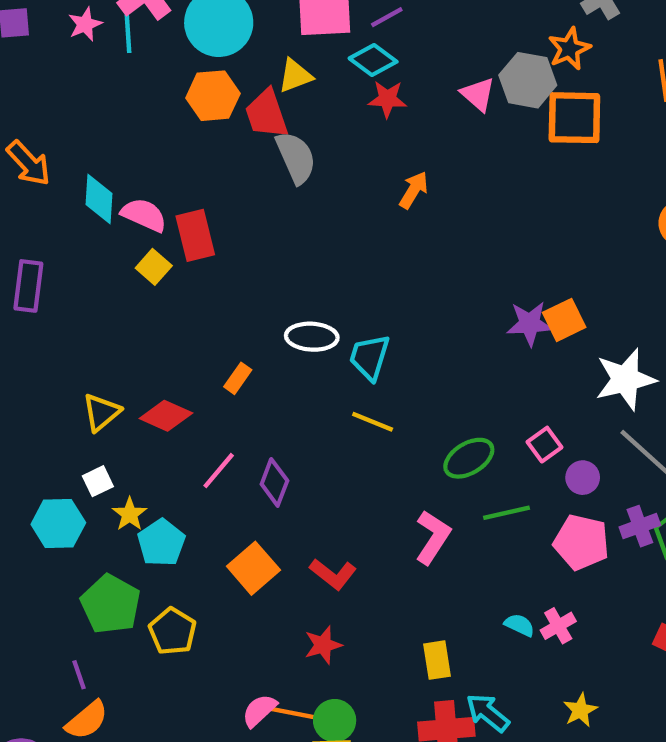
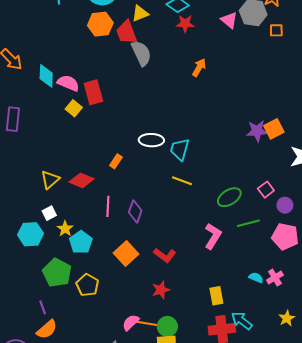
orange square: (574, 118) -> (276, 30), size x0.5
pink line: (219, 471) -> (108, 206), turned -36

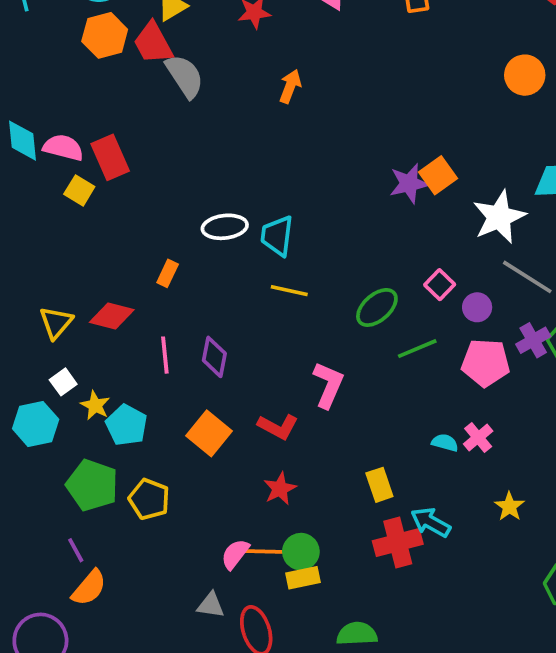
pink L-shape: (213, 236) -> (328, 385), moved

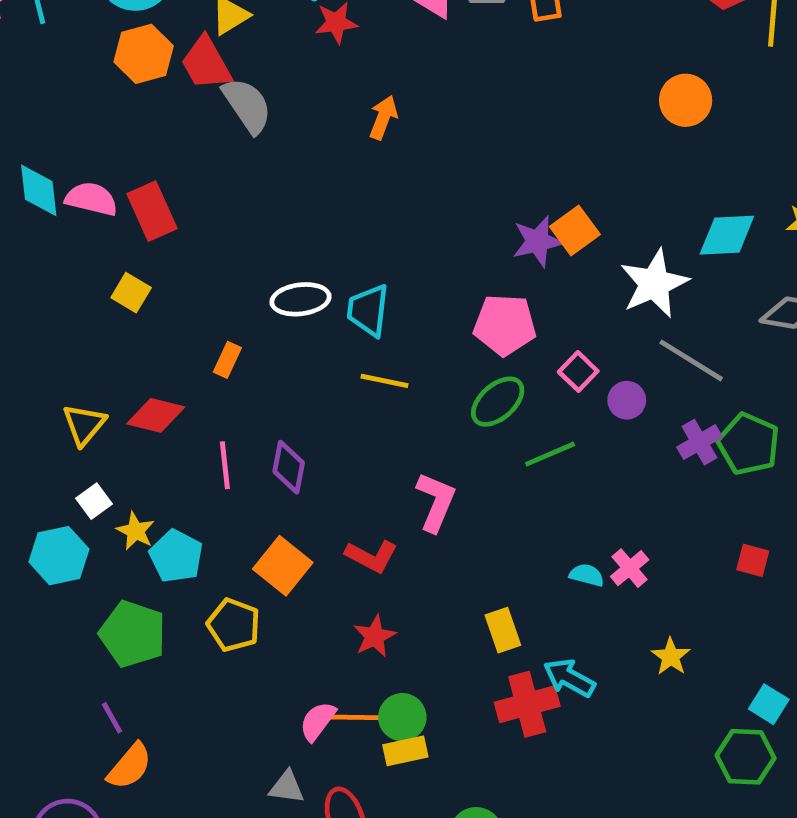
yellow square: (79, 190) -> (131, 293), moved
pink pentagon: (486, 363) -> (505, 325), moved
yellow pentagon: (149, 499) -> (234, 625), moved

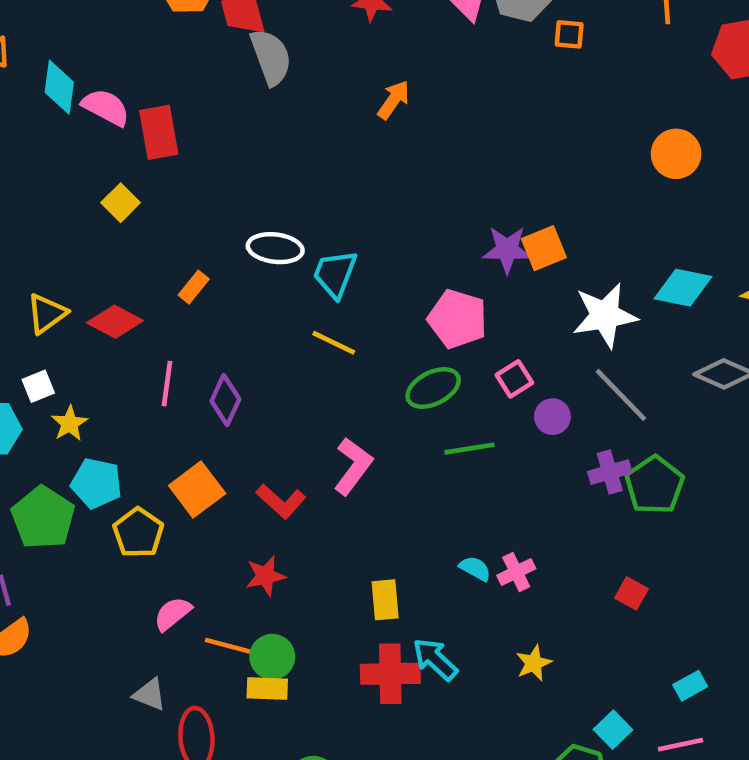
cyan pentagon: (176, 556) -> (97, 483), moved, turned -30
pink semicircle: (318, 721) -> (173, 614), moved

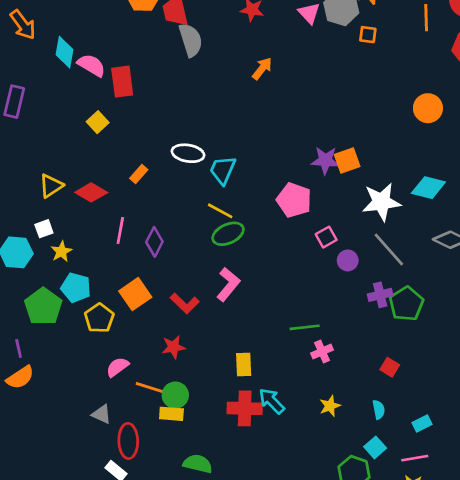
green ellipse: (433, 388) -> (228, 234), moved
green line: (469, 449) -> (305, 327), moved
cyan semicircle: (475, 568) -> (379, 410), moved, turned 48

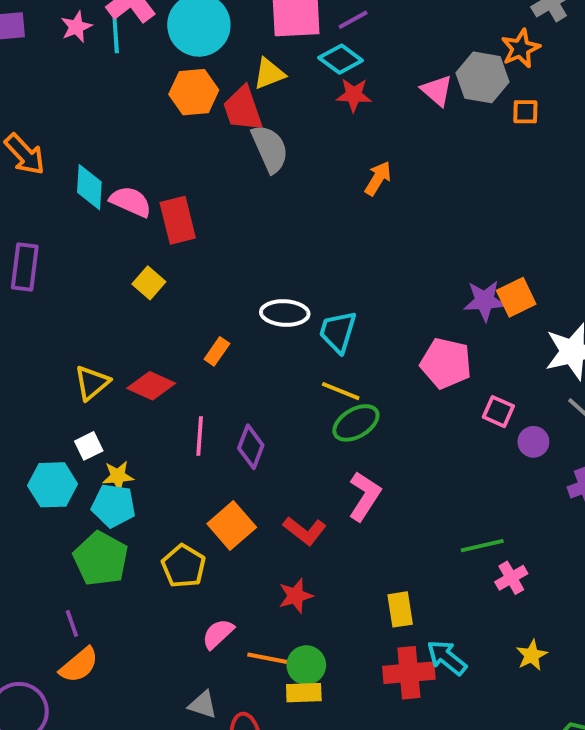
pink square: (326, 237) -> (498, 412), turned -30
yellow star: (61, 252) -> (118, 476), turned 30
cyan pentagon: (76, 288) -> (113, 506), moved

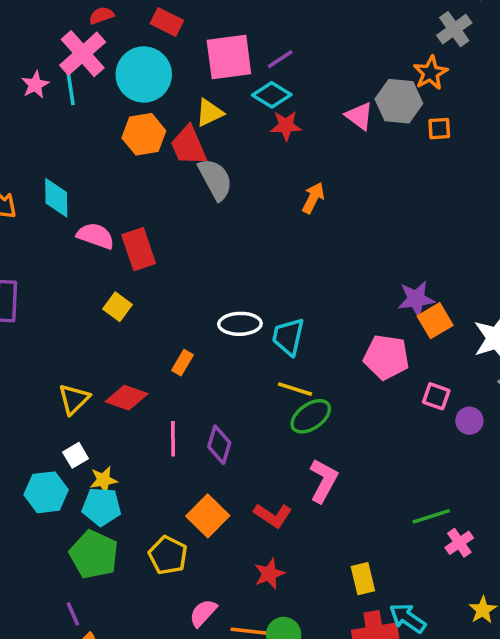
cyan diamond: (89, 187) -> (56, 198), moved
orange square: (516, 297) -> (435, 321), moved

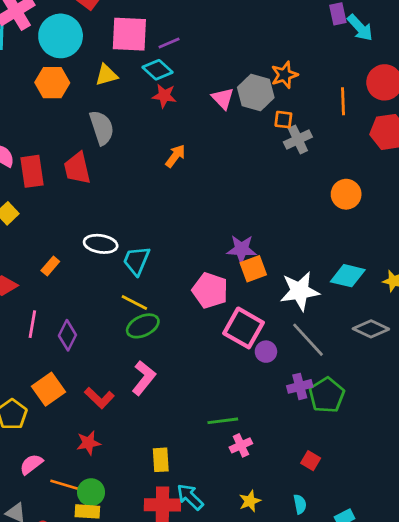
gray cross: (454, 29) -> (298, 139), moved
red trapezoid: (189, 146) -> (77, 168), moved
pink square: (436, 396) -> (243, 328), size x1.8

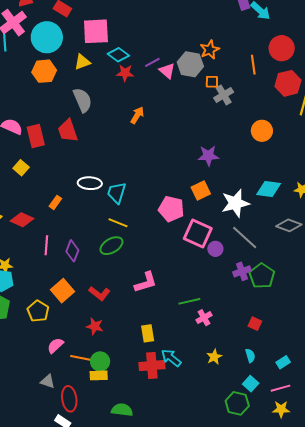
purple line: (169, 43) -> (152, 62), moved
purple star: (242, 249) -> (208, 156), moved
green ellipse: (143, 326) -> (111, 246), moved
pink L-shape: (144, 378) -> (146, 282), moved, turned 40
red star: (88, 443) -> (95, 326), turned 30

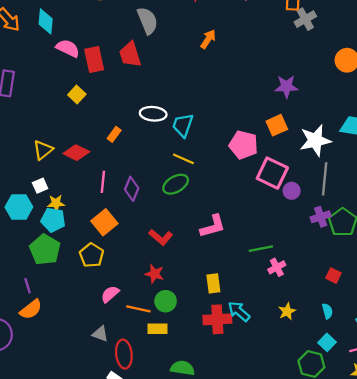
gray line: (245, 237) -> (325, 179), turned 52
orange square: (63, 291) -> (104, 222), moved
green circle: (100, 361) -> (166, 301), moved

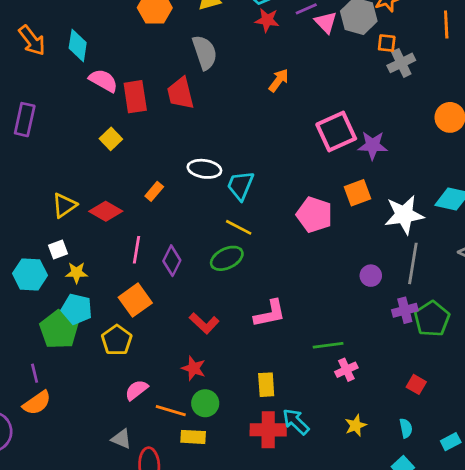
pink square: (272, 173) -> (336, 131), moved, turned 36
cyan pentagon: (53, 220) -> (77, 309), moved

